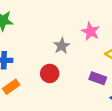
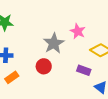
gray star: (62, 46) -> (54, 43), size x1.5

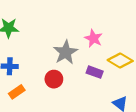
purple rectangle: (84, 70) -> (95, 72), moved

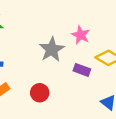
red circle: (54, 79) -> (40, 93), moved

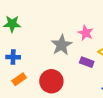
red circle: (40, 93) -> (51, 81), size x1.5

